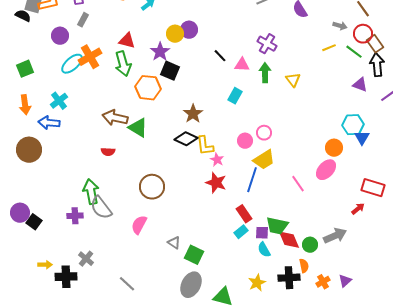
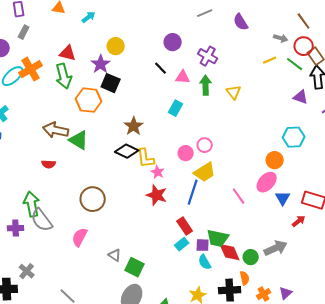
purple circle: (189, 30) -> (173, 42), moved
blue triangle: (362, 138) -> (283, 198), moved

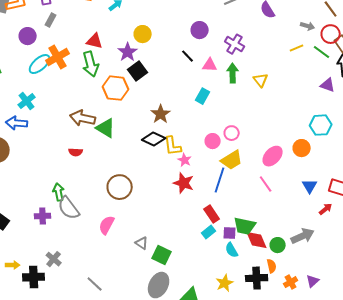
black square: (111, 83) -> (138, 71), turned 30
pink ellipse: (267, 182) -> (273, 156), moved
green arrow: (32, 204) -> (59, 192), size x0.7

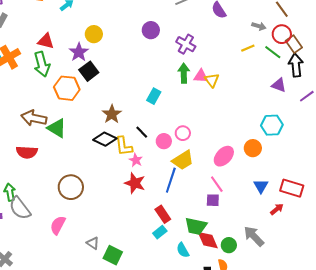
black line: (188, 56) -> (142, 132), moved
pink triangle: (210, 65) -> (201, 76), moved
red semicircle: (76, 152) -> (27, 152), size x1.5
purple square: (230, 233) -> (213, 200), moved
gray arrow: (303, 236) -> (254, 236), turned -110

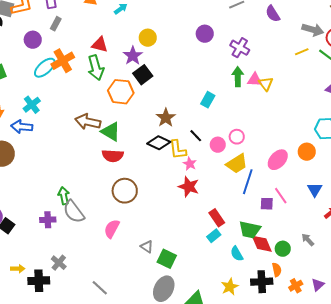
gray arrow: (259, 26) -> (313, 30), size x1.5
red semicircle: (27, 152) -> (113, 156), moved
blue line: (171, 180) -> (248, 182), moved
pink line: (217, 184) -> (281, 196), moved
gray arrow: (254, 236) -> (308, 240), size x0.6

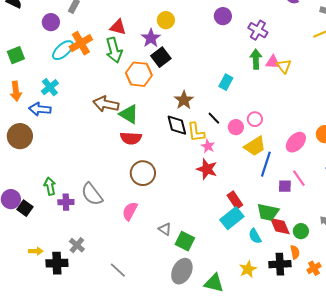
black diamond: (159, 143) -> (177, 125), turned 50
green arrow: (64, 196) -> (50, 186), moved
cyan rectangle: (214, 236) -> (232, 218), size x1.6

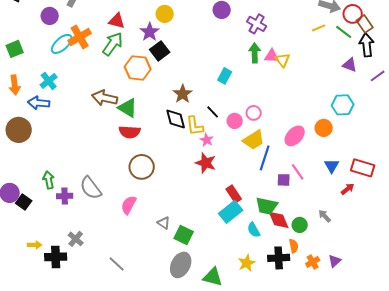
green arrow: (114, 50) -> (113, 44), turned -130

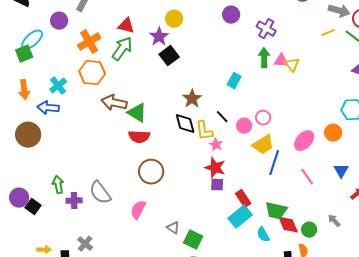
cyan ellipse: (62, 44) -> (32, 40), moved
orange hexagon: (138, 68) -> (92, 73), moved
purple square: (284, 180) -> (217, 185), moved

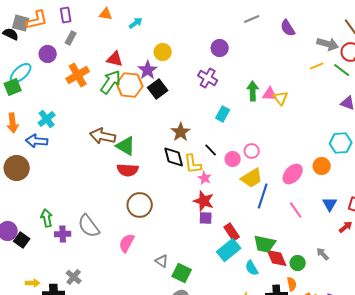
purple cross: (266, 29) -> (208, 78), moved
orange hexagon: (92, 73) -> (130, 85), moved

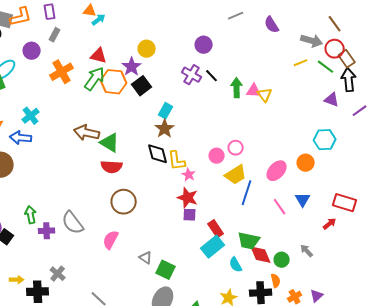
cyan arrow: (136, 23) -> (99, 20), moved
cyan rectangle: (223, 114) -> (166, 111), moved
black line: (211, 150) -> (212, 76), moved
blue triangle: (330, 204) -> (303, 200), moved

